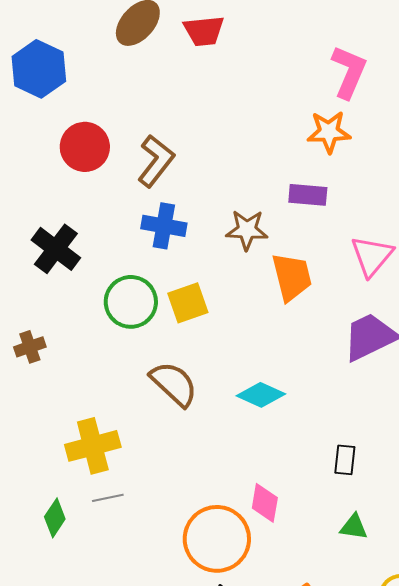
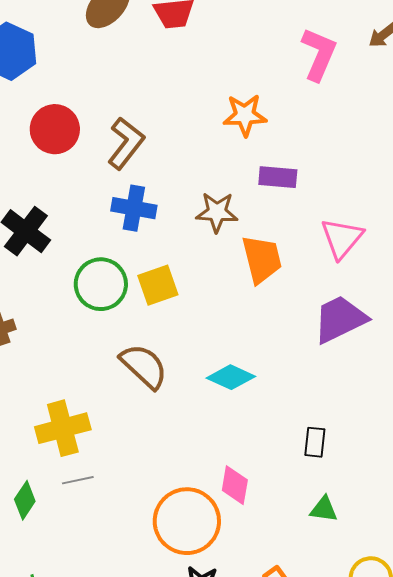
orange star: (329, 132) -> (245, 115), moved

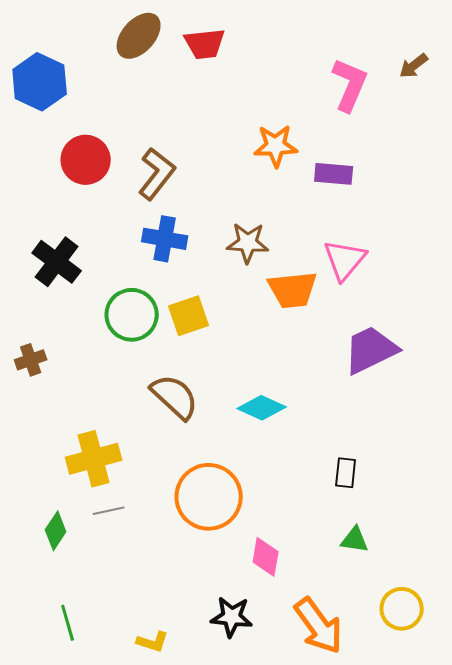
purple rectangle: (278, 177) -> (334, 174), moved
pink triangle: (342, 238) -> (345, 260), moved
orange trapezoid: (262, 259) -> (293, 290), turned 98
pink diamond: (235, 485) -> (266, 557), moved
orange circle: (187, 521) -> (209, 497), moved

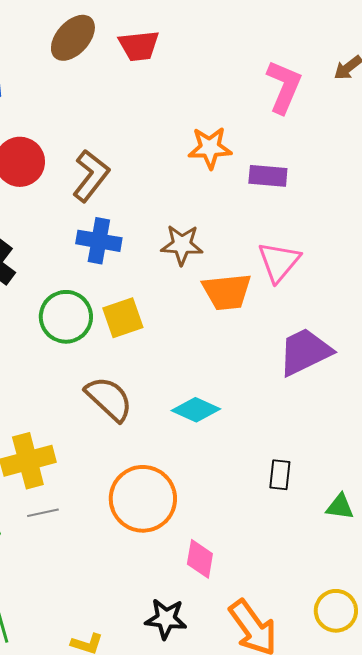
green triangle: (355, 540) -> (340, 507), moved

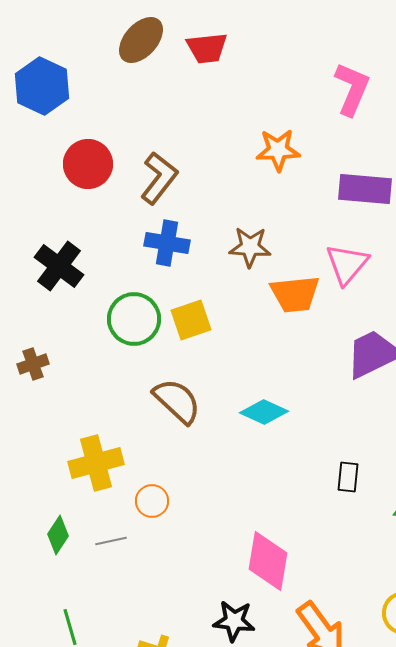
purple rectangle: (268, 176) -> (365, 189), moved, size x1.4
orange circle: (143, 499) -> (152, 501), moved, size x0.5
gray line: (43, 513) -> (111, 541), moved
pink diamond: (200, 559) -> (268, 561), size x1.5

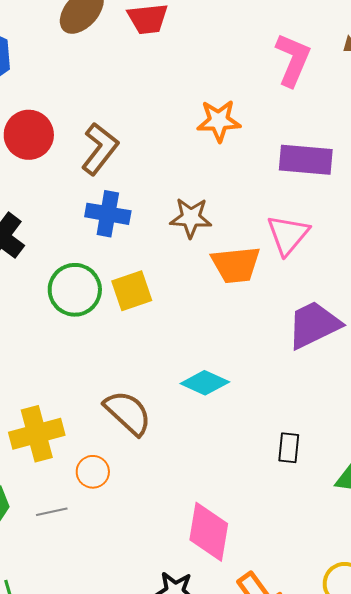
brown semicircle: (177, 401) -> (128, 413), moved

